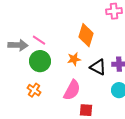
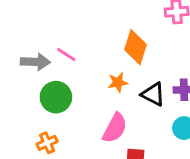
green circle: (40, 61) -> (56, 97), moved
orange cross: (34, 90) -> (47, 143), moved, turned 32

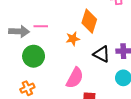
pink line: (66, 54) -> (41, 26), turned -32
orange star: (118, 82) -> (73, 39), moved

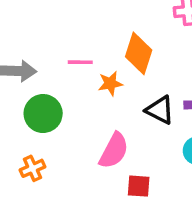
pink line: (41, 26) -> (80, 62), moved

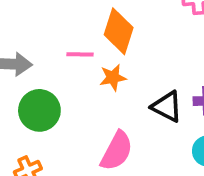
orange diamond: (139, 53) -> (119, 31), moved

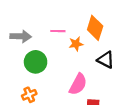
orange diamond: (119, 31) -> (95, 28), moved

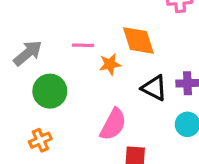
orange diamond: (95, 28) -> (138, 41), turned -35
gray arrow: (21, 36) -> (28, 53), turned -42

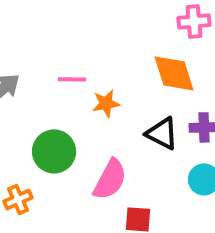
orange diamond: (138, 41) -> (174, 73), moved
green circle: (50, 91) -> (54, 151), moved

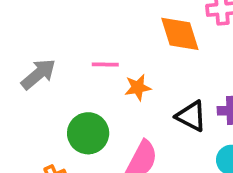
orange diamond: (174, 73) -> (180, 34), moved

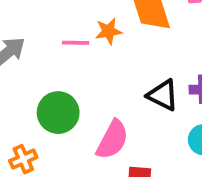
orange star: (138, 87) -> (109, 31), moved

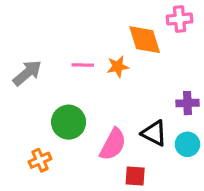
orange star: (109, 31) -> (118, 67), moved
black triangle: (163, 95) -> (154, 133), moved

